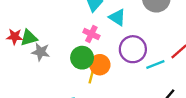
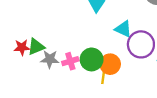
cyan triangle: (117, 17) -> (123, 29), moved
pink cross: (91, 34) -> (70, 61), moved, turned -35

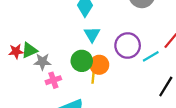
cyan triangle: (123, 29) -> (92, 34), moved, turned 35
pink cross: (70, 61) -> (53, 80), moved

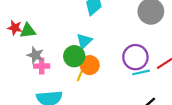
cyan triangle: (92, 34) -> (84, 41), moved
purple circle: (128, 45) -> (135, 57), moved
gray star: (42, 62) -> (35, 55), moved

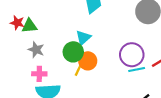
pink cross: (42, 66) -> (39, 74), moved

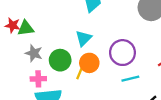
green circle: (73, 52) -> (60, 60), moved
purple circle: (132, 55) -> (122, 53), moved
cyan line: (137, 70) -> (130, 79), moved

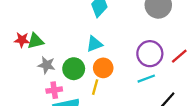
cyan triangle: (83, 38) -> (94, 44), turned 30
purple circle: (122, 53) -> (150, 54), moved
yellow line: (80, 72) -> (95, 87), moved

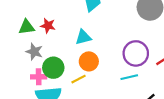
red star: (22, 40) -> (48, 26), moved
green circle: (74, 69) -> (53, 68), moved
yellow line: (95, 87) -> (79, 79), turned 40

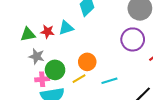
cyan triangle: (83, 37) -> (66, 28), moved
purple circle: (136, 53) -> (133, 39), moved
cyan line: (129, 77) -> (109, 81), moved

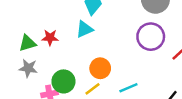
cyan triangle: (66, 28) -> (85, 29), moved
gray star: (37, 56) -> (28, 68), moved

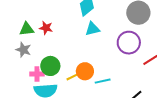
cyan triangle: (85, 29) -> (92, 29), moved
orange circle: (100, 68) -> (85, 71), moved

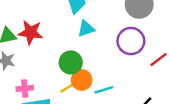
red star: (46, 28) -> (31, 32), size x1.5
green circle: (50, 66) -> (71, 62), moved

